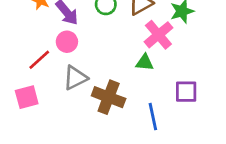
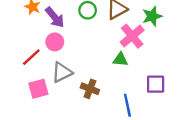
pink square: (27, 97) -> (38, 89), moved
brown cross: (109, 97) -> (90, 89), size x0.7

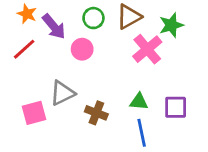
pink circle: (55, 42) -> (82, 49), moved
red line: (31, 57) -> (24, 49), moved
green triangle: (120, 60) -> (139, 102), moved

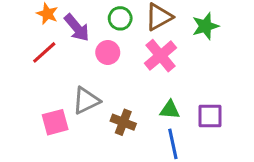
pink cross: (147, 49) -> (160, 56), moved

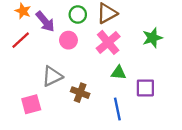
green star: (205, 26) -> (152, 38), moved
green triangle: (170, 110) -> (119, 73), moved
pink square: (55, 122) -> (31, 104), moved

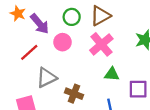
red line: (21, 40) -> (29, 52), moved

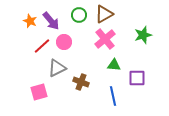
orange star: (18, 13) -> (30, 21), moved
pink circle: (63, 42) -> (64, 42), moved

